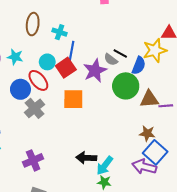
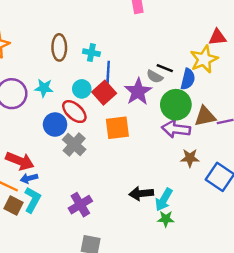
brown star: (147, 133) -> (190, 158), moved
purple arrow: (144, 167) -> (176, 129), moved

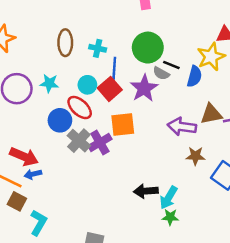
green circle: (176, 105) -> (148, 48), moved
cyan L-shape: (32, 200) -> (38, 223), moved
purple cross: (80, 205) -> (100, 142), moved

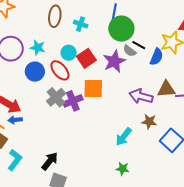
blue line: (114, 69) -> (114, 13), moved
blue circle: (60, 120) -> (35, 72), moved
black arrow: (146, 191) -> (50, 161), moved, turned 126
cyan arrow: (169, 198) -> (124, 137), moved

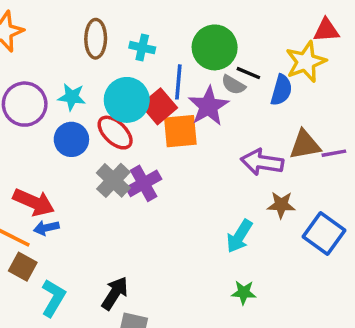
blue line: (114, 13) -> (178, 82), moved
cyan circle: (69, 53) -> (127, 100), size x1.6
orange square: (93, 89) -> (180, 131), moved

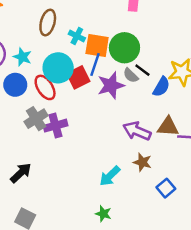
orange square: (180, 131) -> (97, 45), moved
blue square: (324, 233) -> (166, 188), size x0.7
black arrow: (115, 293) -> (21, 173), moved

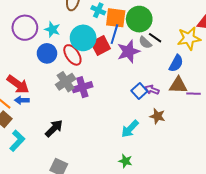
blue semicircle: (161, 87) -> (176, 63), moved
purple arrow: (137, 131) -> (152, 90), size x0.6
blue square: (166, 188) -> (139, 91), moved

